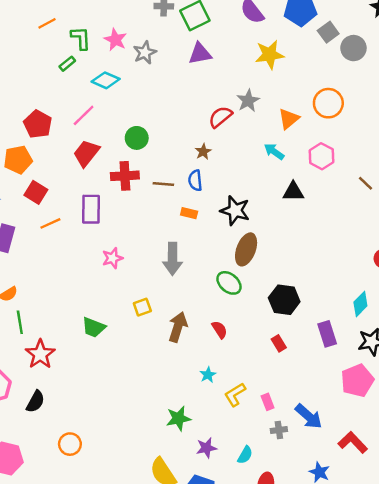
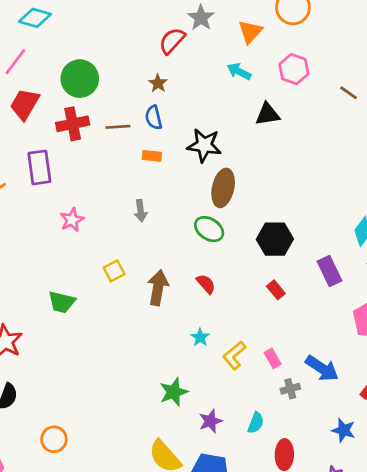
green circle: (137, 138) -> (80, 79), size x1.4
gray arrow: (173, 259) -> (141, 211), size x0.6

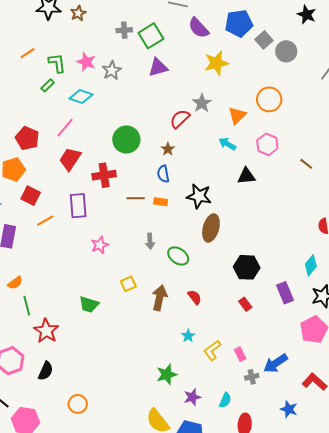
green circle: (80, 79) -> (126, 140), moved
brown line: (118, 127) -> (136, 198), moved
green ellipse: (209, 229) -> (178, 256), moved
blue arrow: (322, 368) -> (276, 363), turned 110

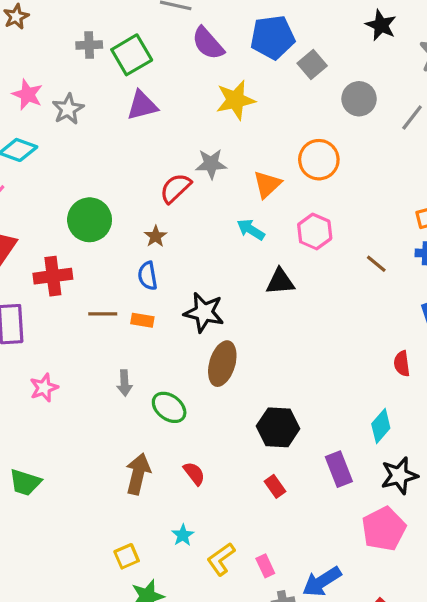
gray circle: (286, 51) -> (359, 99), moved
gray star: (202, 103) -> (211, 164), turned 30
yellow square: (128, 284) -> (127, 556), moved

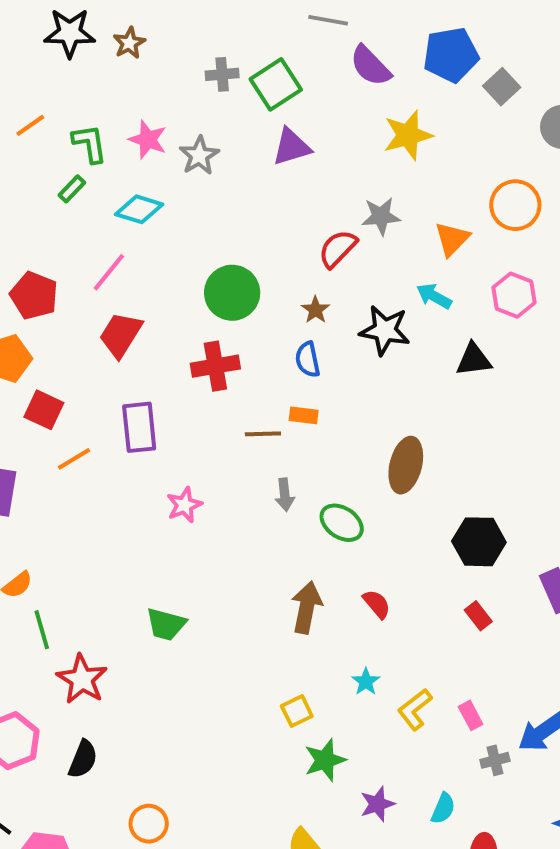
red cross: (53, 276) -> (215, 366), moved
black star: (204, 312) -> (385, 330), moved
brown line: (103, 314) -> (263, 434), moved

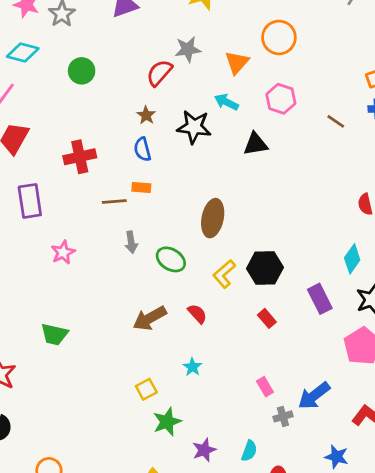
green circle: (232, 293) -> (82, 71), moved, size x0.7
brown arrow: (307, 607) -> (150, 318), turned -128
yellow L-shape: (415, 709) -> (224, 274), moved

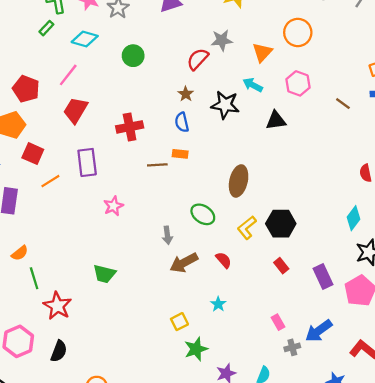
gray arrow: (131, 242) -> (167, 235), moved
purple rectangle: (320, 299) -> (323, 276), moved

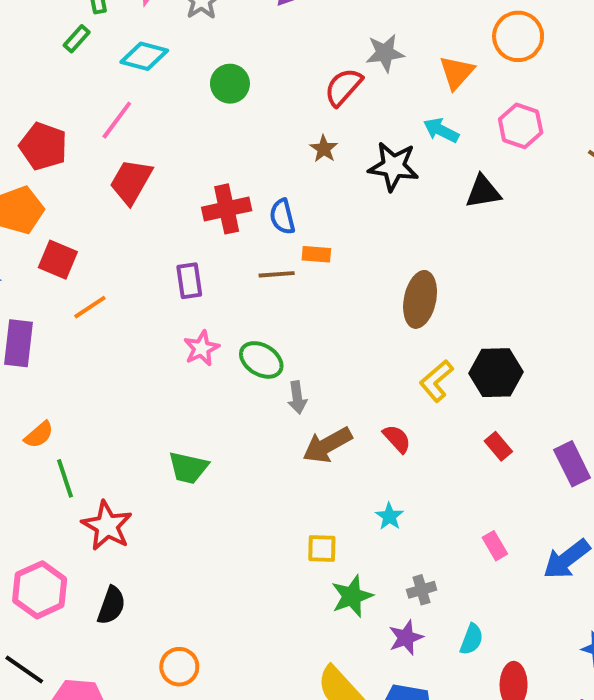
blue semicircle: (182, 122) -> (282, 217), moved
purple rectangle: (87, 162) -> (189, 281), moved, size x0.7
green ellipse: (203, 214) -> (261, 360), moved
yellow square: (179, 322) -> (322, 549), turned 30
gray cross: (292, 347) -> (422, 590), moved

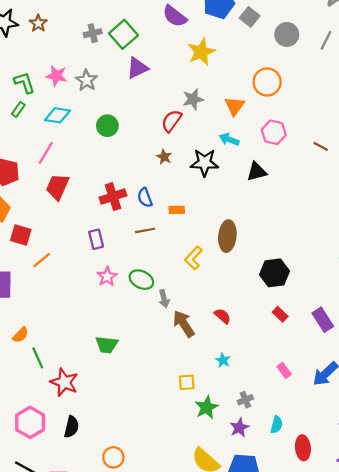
orange rectangle: (316, 254) -> (177, 210), moved
yellow L-shape: (436, 381) -> (193, 258), moved
brown arrow: (327, 445) -> (184, 324), turned 92

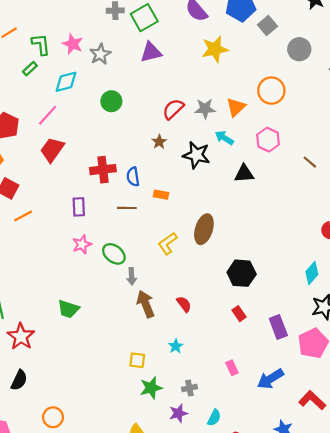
gray star: (193, 99) -> (205, 109), moved
cyan diamond: (57, 115) -> (66, 82), turned -35

